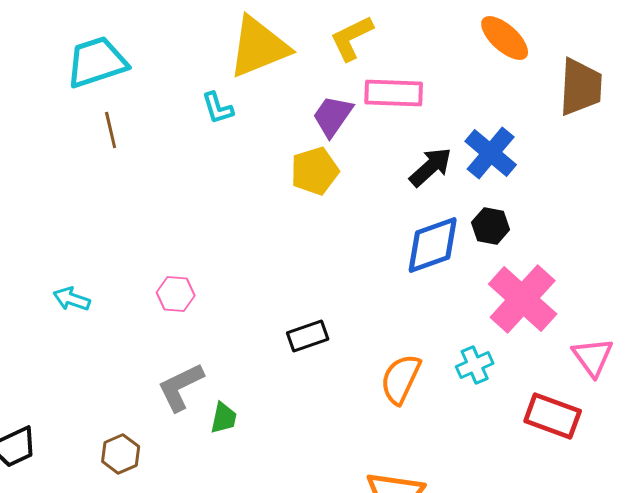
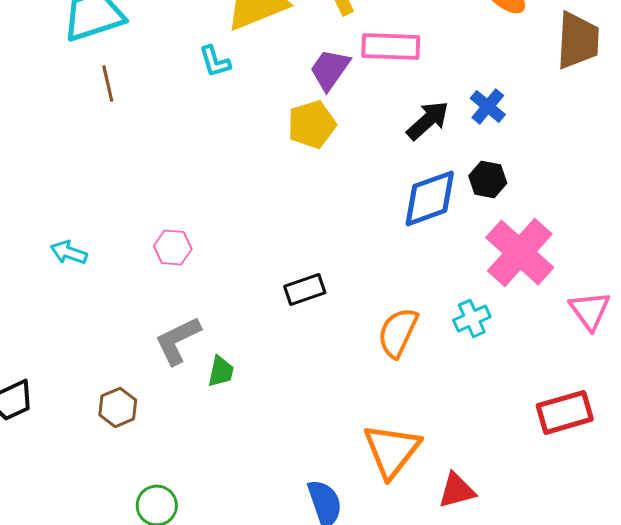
blue cross: (491, 153) -> (488, 106), size x0.7
red rectangle: (553, 416) -> (565, 412), moved, turned -36

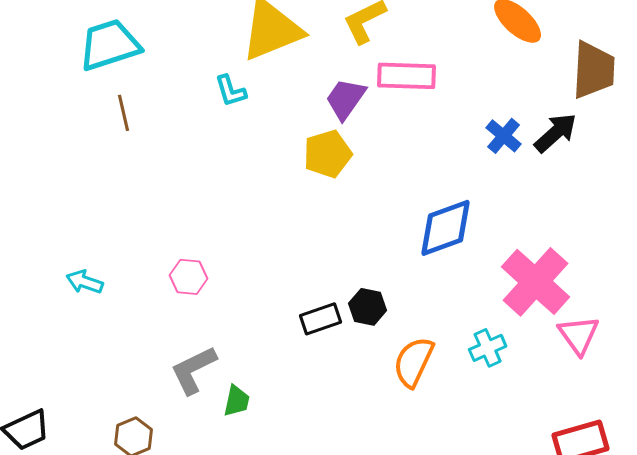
black arrow: (428, 120) -> (556, 133), moved
black hexagon: (488, 179) -> (368, 307), moved
pink triangle: (590, 310) -> (579, 335), moved

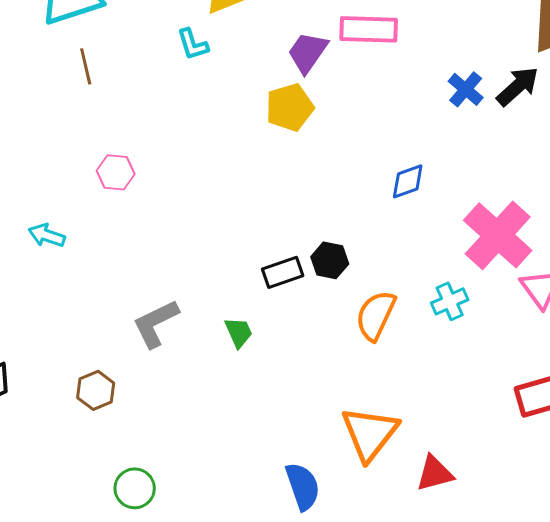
blue diamond: (446, 228) -> (408, 181), size x0.6
pink hexagon: (189, 277) -> (116, 172), moved
green trapezoid: (237, 401) -> (239, 332), moved, turned -36

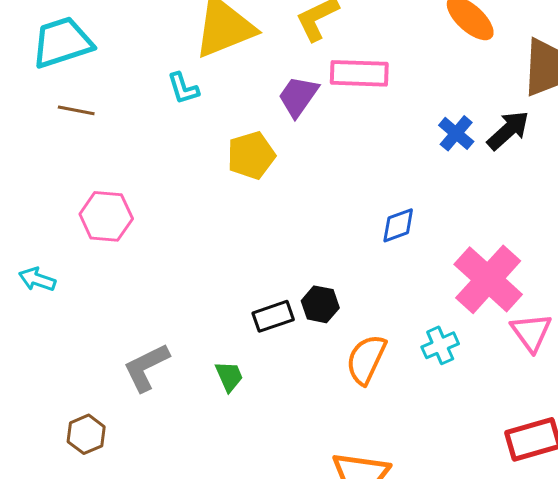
brown line: (86, 66) -> (76, 110), turned -66
yellow pentagon: (290, 107) -> (251, 155), moved
pink hexagon: (116, 172) -> (106, 216), size x1.4

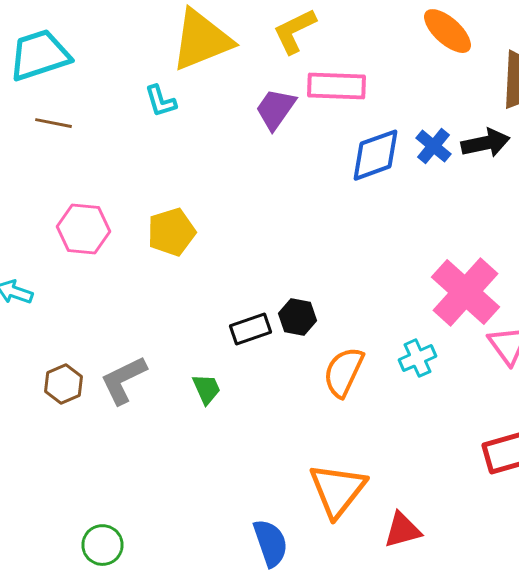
black arrow: (508, 130) -> (486, 143), turned 30
yellow pentagon: (251, 155) -> (172, 232), moved
blue diamond: (398, 225) -> (376, 155), moved, size x1.5
brown hexagon: (86, 434) -> (64, 384), moved

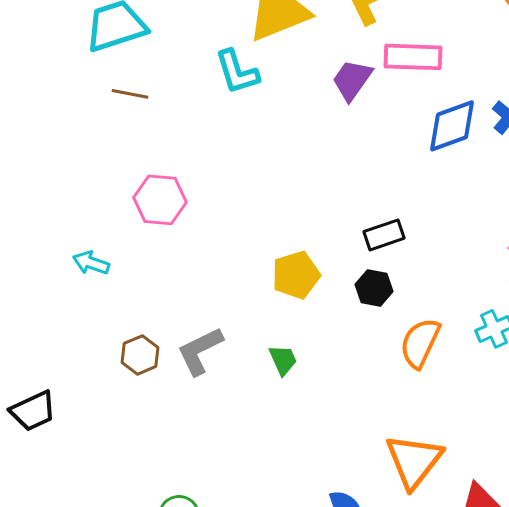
cyan L-shape: (160, 101) -> (237, 72), size x1.4
yellow pentagon: (172, 232) -> (296, 275), moved
black rectangle: (250, 329) -> (384, 235), moved

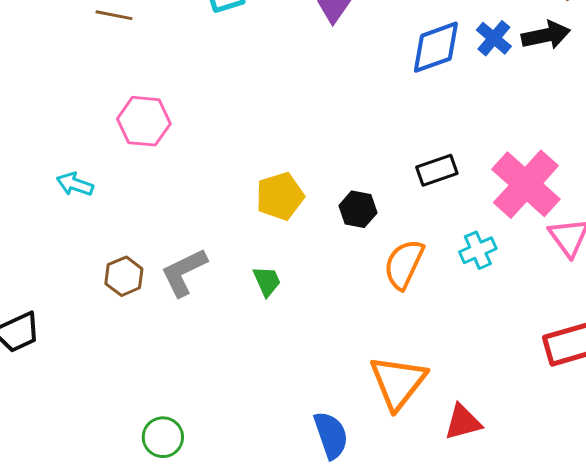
black rectangle: (384, 235) -> (437, 170), moved

